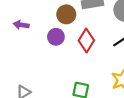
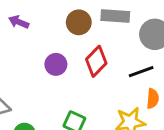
purple circle: (56, 37) -> (56, 64), moved

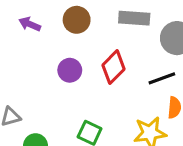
brown circle: (79, 22) -> (77, 20), moved

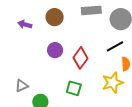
red diamond: (113, 67) -> (80, 58), moved

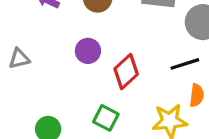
gray triangle: (22, 86) -> (19, 59), moved

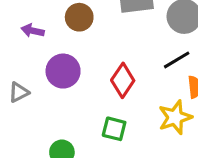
purple circle: (88, 51) -> (63, 71), moved, size x1.4

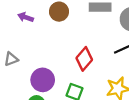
purple circle: (63, 71) -> (43, 80), moved

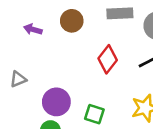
red diamond: (84, 59) -> (108, 59), moved

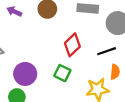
green square: (94, 114) -> (62, 73), moved

